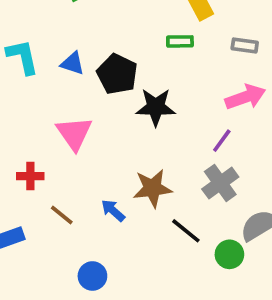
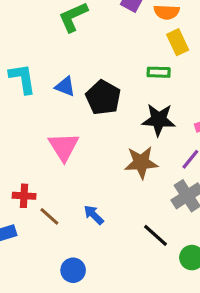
black star: (156, 107) -> (159, 120), moved
red cross: (30, 176) -> (24, 196), moved
brown star: (152, 188) -> (141, 163), moved

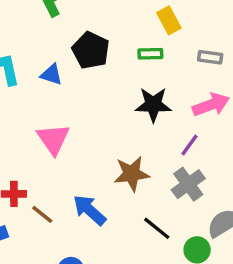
black pentagon: (103, 98) -> (91, 50), moved
brown star: (141, 163) -> (132, 174), moved
blue arrow: (94, 215) -> (90, 210), size x1.5

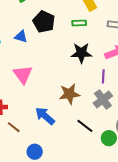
purple line: (189, 145) -> (103, 76), turned -32
brown line: (42, 214) -> (14, 127), moved

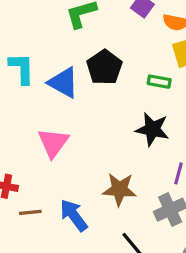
blue triangle: (21, 36) -> (63, 83), size x1.5
brown line: (14, 127) -> (30, 212), moved, turned -56

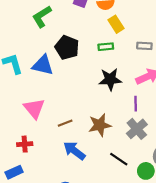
pink triangle: (53, 143) -> (34, 108), moved
brown line: (30, 212) -> (65, 123), moved

